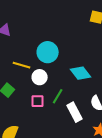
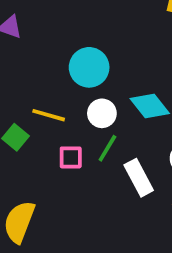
yellow line: (22, 65) -> (49, 115), moved
white circle: (40, 77) -> (102, 113), moved

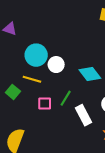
cyan circle: (89, 67) -> (36, 55), moved
white circle: (102, 113) -> (56, 65), moved

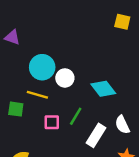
green square: (13, 92) -> (16, 109), turned -32
white rectangle: (83, 115) -> (96, 135), turned 60

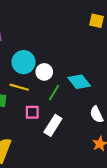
green line: (76, 116) -> (54, 93), moved
white rectangle: (96, 135) -> (53, 125), moved

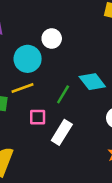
white circle: (44, 72) -> (52, 39), moved
yellow line: (19, 87) -> (22, 88), turned -36

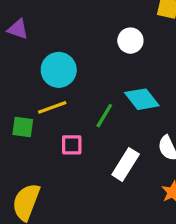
white circle: (52, 39) -> (130, 41), moved
white rectangle: (62, 132) -> (126, 164), moved

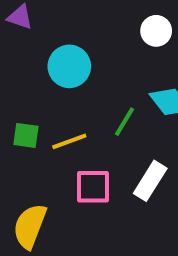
yellow line: (52, 107) -> (69, 141), moved
pink square: (72, 145) -> (93, 187), moved, size x1.4

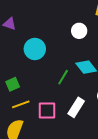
green square: (26, 135) -> (13, 84), turned -32
yellow line: (69, 141) -> (21, 104), moved

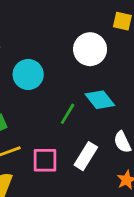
white circle: (79, 31) -> (90, 49), size x1.5

